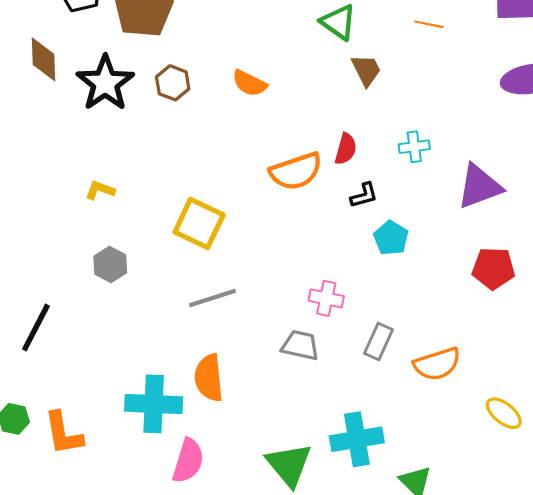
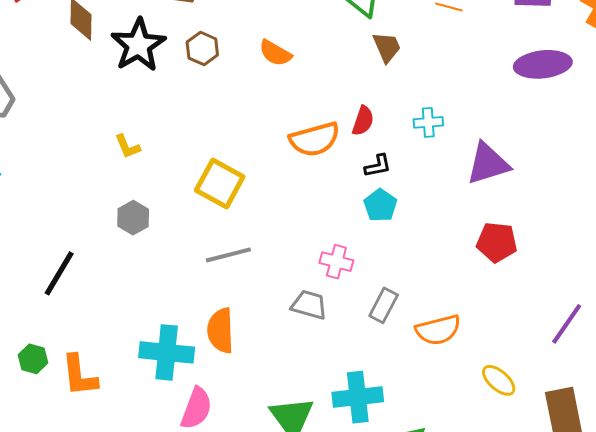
yellow L-shape: (100, 190) -> (127, 146), turned -136
cyan pentagon: (391, 238) -> (380, 205), moved

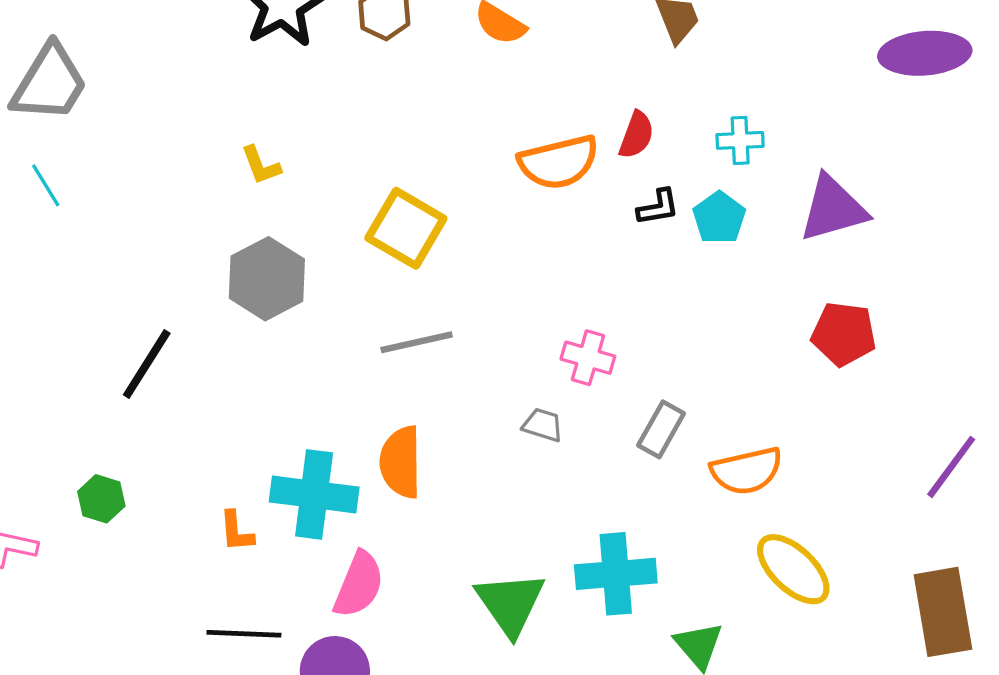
cyan pentagon: (380, 205) -> (719, 218), moved
gray hexagon: (133, 218) -> (267, 279), size x1.5
gray trapezoid: (309, 305) -> (543, 425), size x0.7
orange L-shape: (79, 375) -> (236, 531), moved, size x0.6
yellow ellipse: (499, 380) -> (793, 569), moved, size x1.4

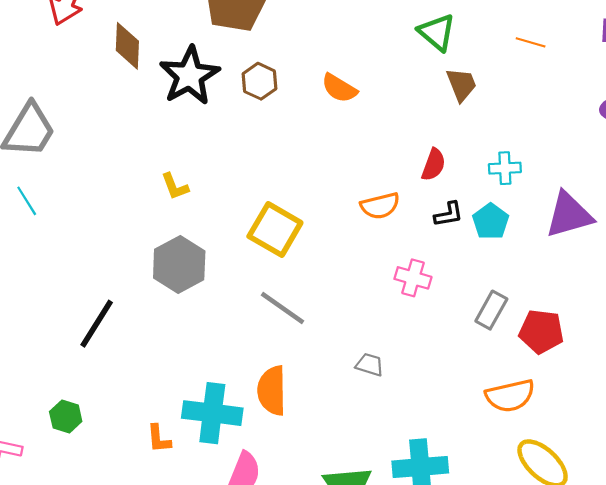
orange semicircle: (559, 162) -> (380, 206), moved, size x0.7
red pentagon: (844, 334) -> (541, 332), moved
gray line: (417, 342) -> (283, 308), turned 48
pink cross: (588, 358) -> (413, 278), moved
gray rectangle: (661, 429) -> (491, 310), moved

